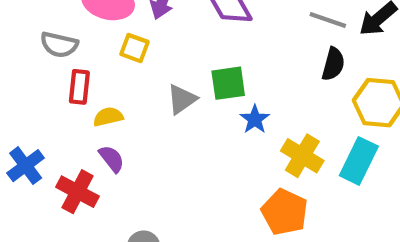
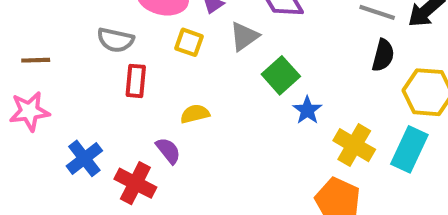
green square: (228, 83) -> (281, 75), turned -33
gray triangle: (182, 99) -> (244, 36), moved
yellow semicircle: (108, 117) -> (195, 114), moved

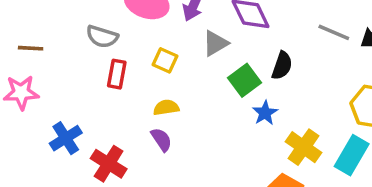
yellow square: (189, 42) -> (165, 60), moved
black semicircle: (383, 55) -> (282, 66), moved
purple semicircle: (168, 151) -> (161, 140), moved

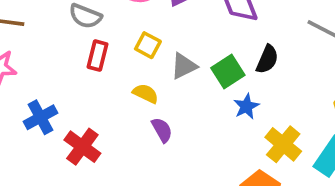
gray triangle: (215, 43) -> (184, 66), moved
yellow semicircle: (166, 107) -> (146, 93), turned 30
purple semicircle: (161, 140) -> (162, 130), moved

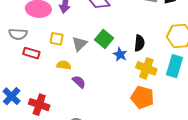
red rectangle: (98, 56) -> (31, 53), turned -70
black semicircle: (267, 59) -> (139, 43), moved

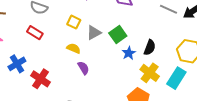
red rectangle: (31, 53) -> (35, 33), moved

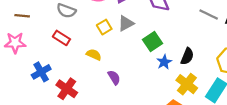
yellow square: (74, 22) -> (104, 27), turned 32
gray triangle: (94, 33) -> (126, 23), moved
yellow semicircle: (74, 48) -> (94, 55), moved

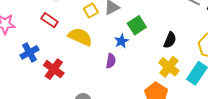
yellow semicircle: (94, 55) -> (80, 37), size x1.6
blue star: (164, 62) -> (121, 41), moved
purple semicircle: (114, 77) -> (111, 61), moved, turned 40

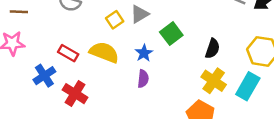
red rectangle: (50, 20) -> (68, 53), moved
blue star: (121, 41) -> (144, 53), moved

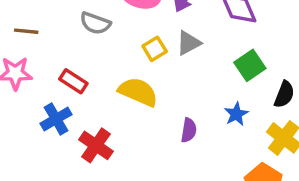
green square: (171, 34) -> (250, 65), moved
red rectangle: (68, 53) -> (73, 81), moved
blue star: (144, 53) -> (236, 114), moved

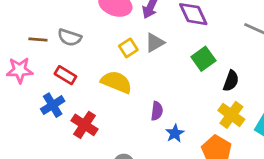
gray semicircle: (95, 23) -> (69, 37), moved
brown line: (26, 31) -> (38, 39), moved
blue star: (236, 114) -> (175, 133), moved

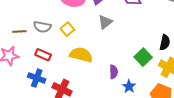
yellow square: (128, 48) -> (67, 29), moved
green square: (203, 59) -> (143, 57), moved
blue cross: (53, 105) -> (37, 78), turned -30

